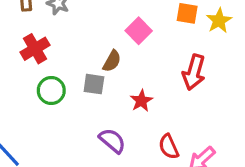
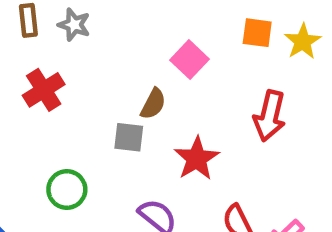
green circle: (51, 91) -> (67, 190), moved
red star: (141, 101) -> (197, 158), size x1.4

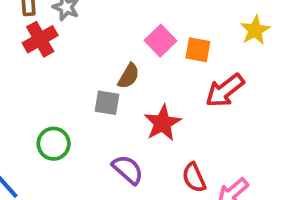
orange square: (257, 33) -> (198, 50), moved
red cross: (44, 90) -> (40, 39), moved
red arrow: (270, 116) -> (225, 90), turned 36

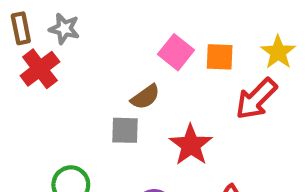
yellow star: (255, 30) -> (278, 52), moved
brown semicircle: (129, 76) -> (145, 97), turned 32

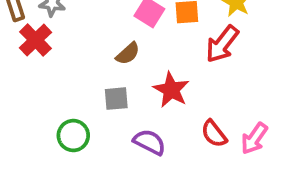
gray square: (125, 130) -> (116, 99), moved

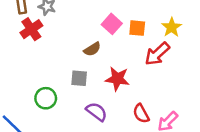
red star: (171, 90) -> (117, 79), turned -30

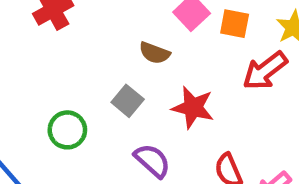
brown semicircle: (92, 49) -> (154, 53), turned 48
gray square: (79, 78) -> (128, 101), turned 30

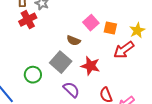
gray square: (128, 101) -> (61, 62), size x1.5

